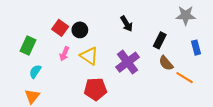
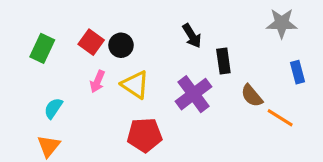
black rectangle: (160, 40) -> (223, 61), moved, turned -35
green rectangle: (28, 46) -> (42, 48), moved

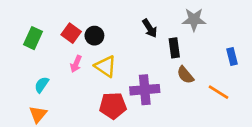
gray star: (282, 23) -> (194, 20), moved
purple cross: (193, 94) -> (145, 90), moved, turned 32
brown semicircle: (252, 96) -> (185, 75), moved

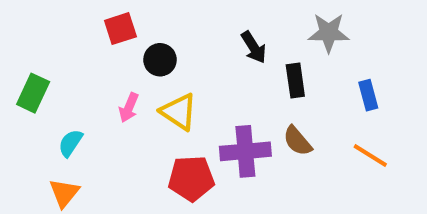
red square: (71, 33) -> (120, 29), moved, turned 36
green rectangle: (33, 38) -> (33, 93), moved
blue rectangle: (232, 56) -> (368, 95), moved
brown semicircle: (185, 75) -> (297, 141), moved

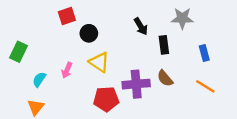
pink arrow: (129, 108) -> (67, 70), moved

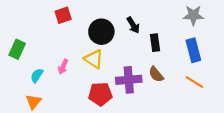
gray star: (182, 18) -> (193, 15), moved
black circle: (89, 33) -> (101, 32), moved, size x1.5
blue rectangle: (204, 53) -> (193, 50), size x1.5

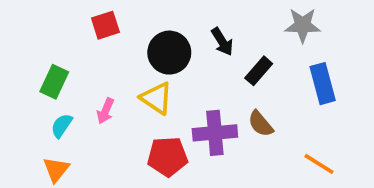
gray star: (193, 15) -> (303, 25), moved
black rectangle: (155, 43) -> (259, 71), turned 49
green rectangle: (17, 49) -> (54, 82), moved
orange line: (194, 82) -> (319, 164), moved

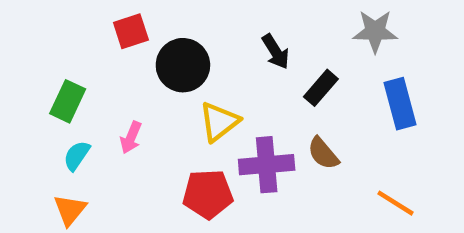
black circle: (169, 53) -> (183, 65), moved
yellow triangle: (157, 98) -> (219, 122), moved, turned 48

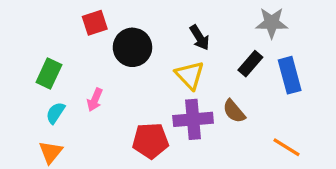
black rectangle: (321, 88) -> (250, 64), moved
yellow triangle: (219, 122) -> (190, 75), moved, turned -36

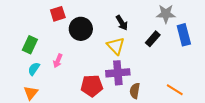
blue rectangle: (290, 75) -> (184, 35), moved
brown semicircle: (234, 111) -> (135, 91), moved, turned 49

